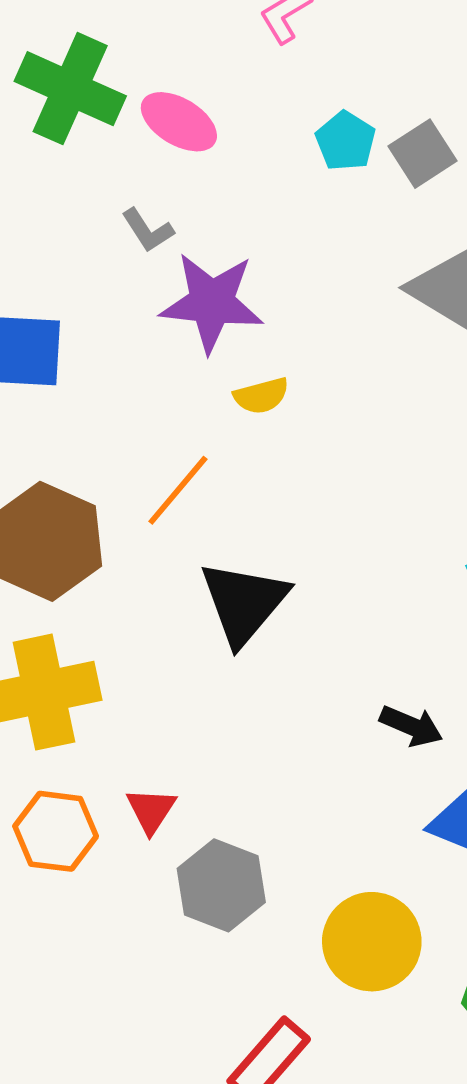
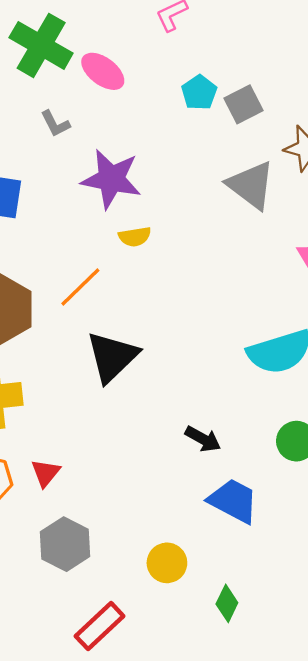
gray L-shape: (148, 230) -> (55, 124), moved
gray hexagon: (221, 885) -> (65, 544), moved
yellow circle: (372, 942) -> (167, 563), size x0.7

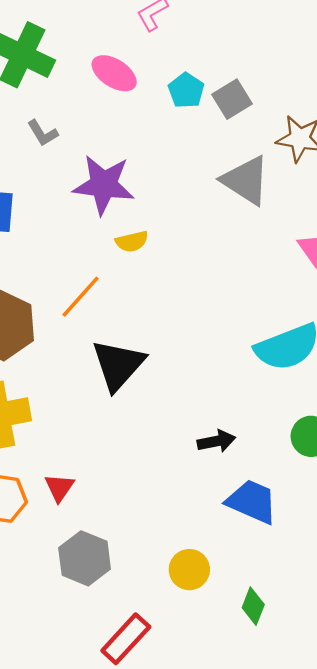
pink ellipse: (103, 71) -> (114, 73), moved
black arrow: (203, 439) -> (216, 441), turned -36

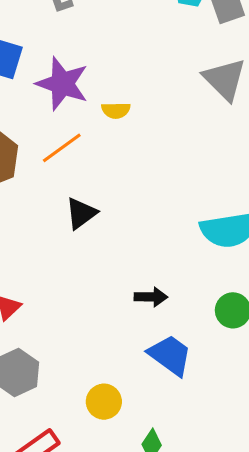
purple star: (104, 185) -> (62, 84), moved
black triangle: (118, 365) -> (81, 213), size x0.7

